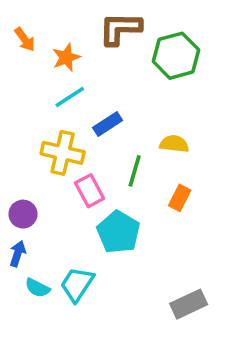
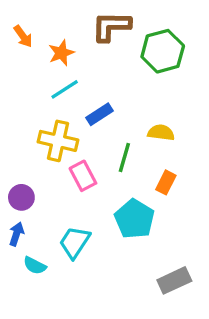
cyan pentagon: (118, 232) -> (134, 219), moved
cyan trapezoid: (77, 284) -> (75, 242), moved

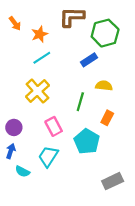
blue rectangle: (100, 114) -> (89, 60), moved
yellow cross: (58, 141) -> (37, 91), turned 35
pink rectangle: (83, 176) -> (54, 126), moved

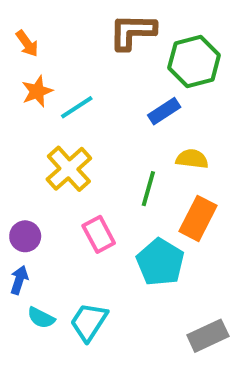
orange star: (40, 34) -> (37, 91), moved
orange rectangle: (107, 118) -> (198, 218), size x1.5
cyan trapezoid: (48, 156) -> (89, 322), moved

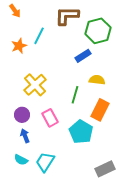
orange arrow: (27, 44) -> (15, 11), moved
cyan line: (77, 107) -> (39, 36), moved, turned -30
purple circle: (25, 236) -> (22, 115), moved
blue arrow: (19, 280) -> (25, 136), moved, turned -40

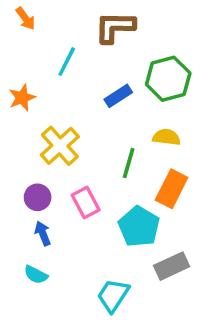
green hexagon: (98, 31) -> (168, 79), moved
orange star: (19, 46) -> (22, 98), moved
blue rectangle: (83, 56) -> (118, 96), moved
cyan trapezoid: (45, 162) -> (113, 295), moved
gray rectangle: (105, 169) -> (172, 266), moved

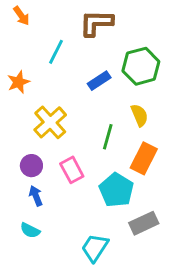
yellow semicircle: (166, 137) -> (139, 115), turned 60

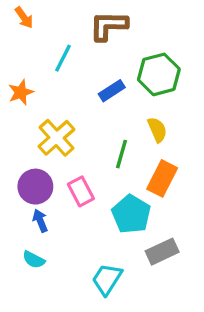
purple circle: (31, 166) -> (35, 187), size x1.4

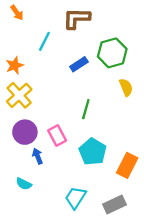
yellow semicircle: (157, 130) -> (126, 87), moved
yellow cross: (56, 138) -> (19, 95), moved
orange rectangle: (162, 178) -> (127, 165), moved
blue arrow: (40, 221) -> (38, 156), moved
gray rectangle: (162, 252) -> (115, 204), moved

